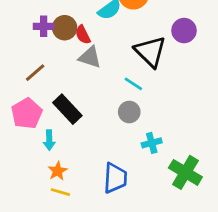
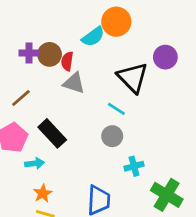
red semicircle: (83, 35) -> (67, 61), turned 36
cyan arrow: (49, 140) -> (35, 163), turned -96

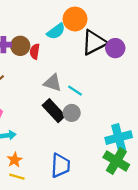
black triangle: (133, 78) -> (94, 42), moved, turned 48
gray triangle: (74, 83) -> (53, 83), moved
black rectangle: (52, 133) -> (54, 111), moved
cyan cross: (134, 166) -> (119, 138), moved, size x1.6

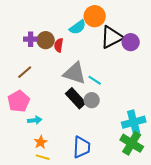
gray triangle: (53, 83) -> (75, 73), size x1.4

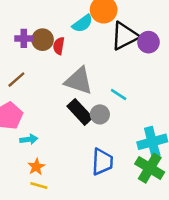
cyan line: (95, 80) -> (119, 95), moved
blue trapezoid: (82, 147) -> (102, 162), moved

